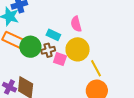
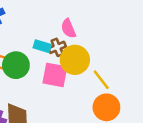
brown cross: (48, 50) -> (57, 47), moved
pink square: (60, 59) -> (55, 75), size x1.5

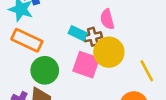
green circle: (16, 65) -> (45, 70), moved
yellow line: (101, 80) -> (147, 71), moved

